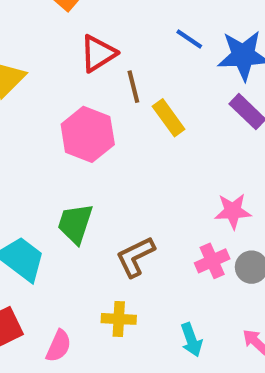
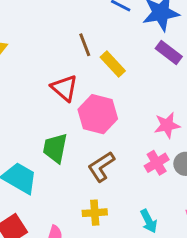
red triangle: (98, 53) -> (64, 88), moved, turned -40
pink hexagon: (88, 134) -> (98, 114), moved

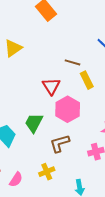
brown line: (85, 45) -> (73, 62), turned -70
yellow cross: (95, 213) -> (47, 172), turned -35

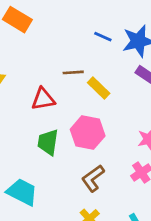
red triangle: (51, 86) -> (43, 99), moved, turned -48
green trapezoid: (34, 123) -> (48, 142), moved

